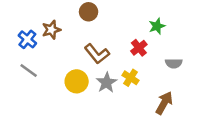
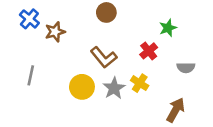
brown circle: (89, 12) -> (106, 12), moved
blue cross: (27, 39) -> (29, 19), moved
gray line: (29, 71) -> (31, 75), turned 66

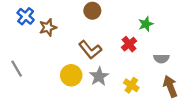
gray line: (31, 75) -> (17, 69), moved, turned -42
yellow cross: (140, 83) -> (131, 85), moved
brown arrow: (176, 110) -> (170, 86), moved, turned -50

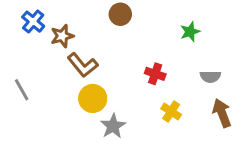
red cross: (129, 44) -> (155, 74), moved, turned -32
brown L-shape: (90, 50) -> (83, 65), moved
gray star: (99, 76) -> (113, 126), moved

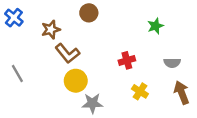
brown circle: (120, 14) -> (89, 13), moved
blue cross: (33, 22) -> (14, 18), moved
red cross: (155, 74) -> (127, 60), turned -35
gray star: (113, 126) -> (92, 103), turned 30

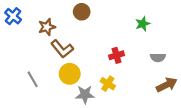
gray line: (17, 74) -> (33, 79), moved
yellow cross: (140, 91) -> (108, 84), moved
brown arrow: (182, 93) -> (167, 85), turned 84

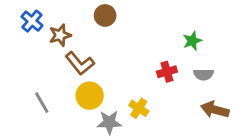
blue cross: (13, 16) -> (32, 21), moved
green star: (143, 24) -> (192, 41), moved
red cross: (116, 55) -> (167, 72), moved
brown arrow: (167, 85) -> (215, 110), turned -138

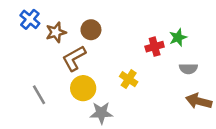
brown circle: (105, 15) -> (91, 30), moved
brown L-shape: (80, 63) -> (74, 58), turned 100
red cross: (167, 72) -> (155, 47), moved
yellow cross: (139, 108) -> (129, 79), moved

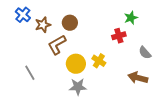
green star: (178, 38) -> (131, 18), moved
gray semicircle: (188, 69) -> (145, 53), turned 48
yellow circle: (83, 88) -> (76, 64), moved
brown arrow: (199, 101) -> (138, 78), moved

